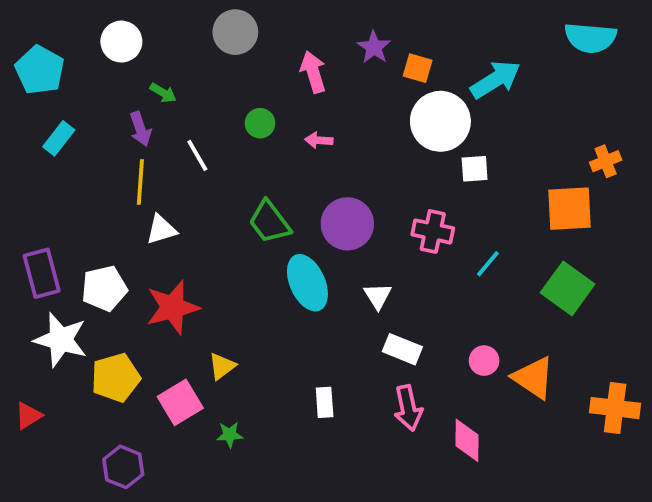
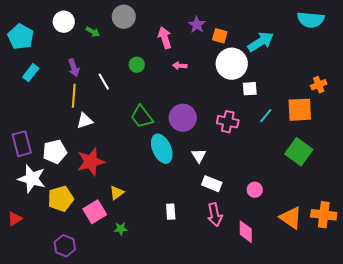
green arrow: (163, 93) -> (93, 32), moved
pink arrow: (319, 140) -> (180, 66), moved
cyan line: (488, 264) -> (266, 116), moved
orange triangle: (533, 378) -> (291, 218), moved

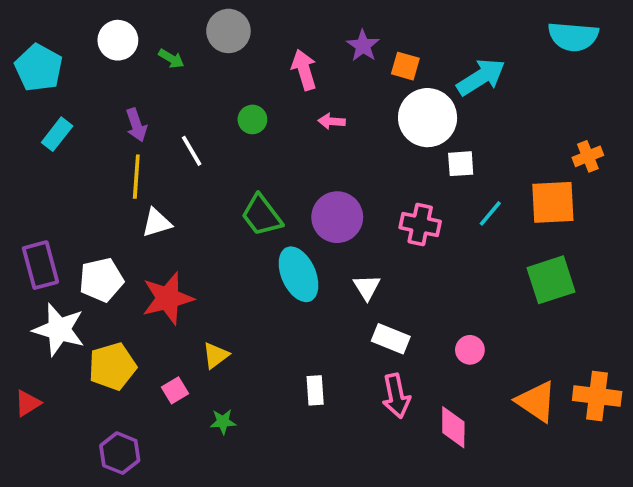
green square: (299, 152) -> (551, 280), turned 36
pink square: (95, 212) -> (175, 390), size x0.6

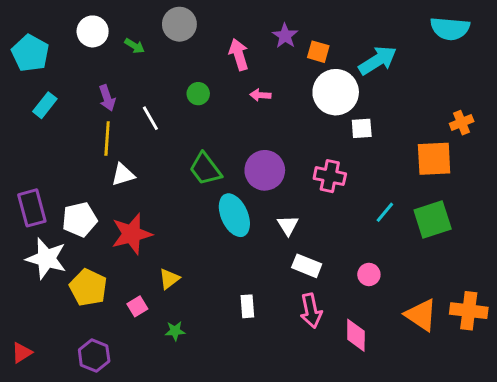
cyan line: (490, 213) -> (385, 212), moved
yellow pentagon: (112, 366) -> (88, 288), turned -30
red triangle: (28, 403) -> (22, 353), moved

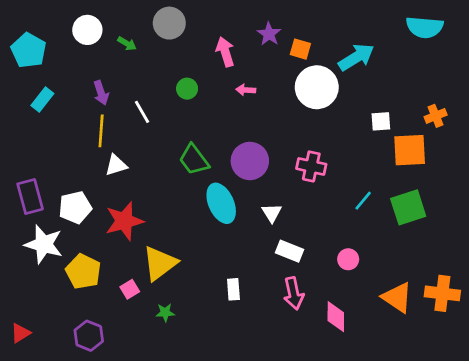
white square: (362, 128) -> (381, 121), moved
yellow triangle: (169, 279) -> (160, 263), size x1.8

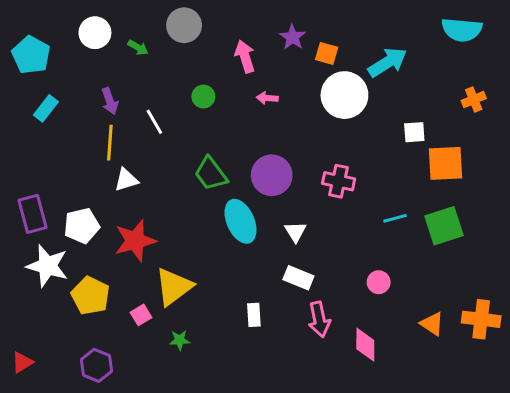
orange cross: (436, 116) -> (474, 100), moved
cyan line: (363, 201) -> (395, 218), turned 35
white rectangle: (289, 251) -> (298, 278), moved
orange triangle: (397, 298) -> (432, 324), size x0.7

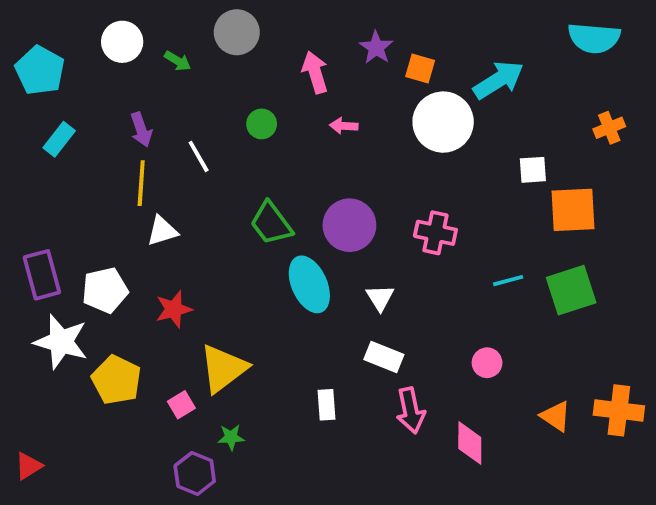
red star: (135, 241) -> (174, 309), size x0.7
purple hexagon: (96, 365) -> (195, 474), moved

